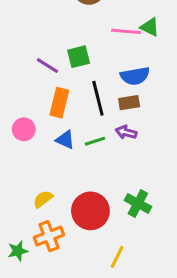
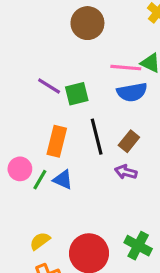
purple line: (47, 66) -> (49, 86), moved
blue semicircle: (135, 76) -> (132, 92), moved
brown rectangle: (129, 103) -> (129, 141), turned -42
green line: (95, 141) -> (40, 180), moved, turned -42

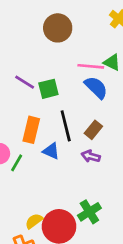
blue semicircle: (132, 92) -> (96, 87), turned -125
blue triangle: (63, 180) -> (51, 151), moved
yellow semicircle: (40, 241) -> (34, 221), moved
green cross: (138, 246) -> (89, 212), moved, turned 30

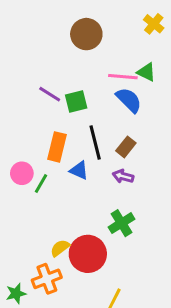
green cross: (89, 212) -> (122, 223), moved

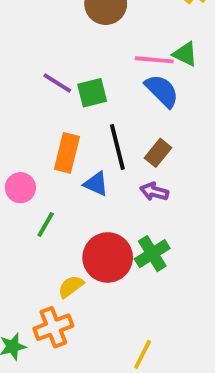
green line: (41, 184) -> (46, 225), moved
red circle: (88, 254) -> (108, 257), moved

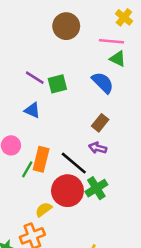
pink line: (154, 60) -> (111, 41), moved
black line: (117, 147) -> (74, 163), moved, turned -36
orange rectangle: (67, 153) -> (41, 159), moved
blue triangle: (96, 184) -> (32, 110), moved

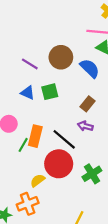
brown circle: (66, 26) -> (61, 57), moved
green square: (57, 84) -> (50, 92), moved
green cross: (96, 188) -> (92, 174), moved

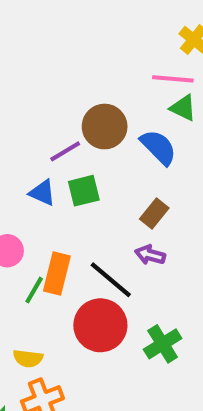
purple line: (30, 64) -> (65, 151), moved, turned -63
yellow semicircle: (38, 180) -> (28, 358), moved, turned -136

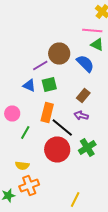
orange rectangle: (57, 274) -> (47, 112), moved
green cross: (163, 344) -> (87, 148), moved

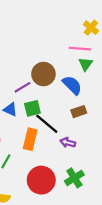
green triangle: (97, 44) -> (85, 64), turned 40
brown rectangle: (83, 96) -> (79, 112), moved, turned 32
black line: (62, 128) -> (47, 124), moved

